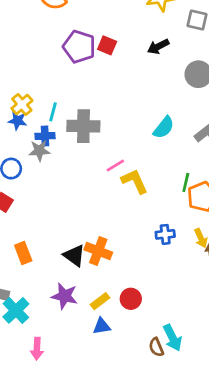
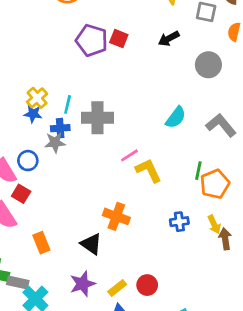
orange cross: (98, 251) -> (116, 216), moved
purple star: (65, 296) -> (82, 284), turned -30

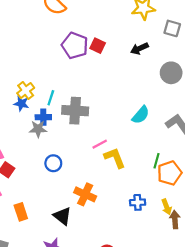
blue circle: (28, 161) -> (53, 163), moved

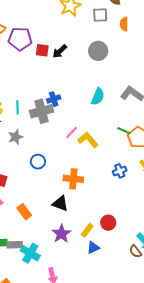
purple pentagon: (75, 45) -> (20, 39), moved
black arrow: (139, 49) -> (60, 51), moved
gray circle: (171, 73) -> (98, 51), moved
blue cross: (43, 117) -> (54, 99), moved
green line: (156, 161) -> (124, 131), turned -64

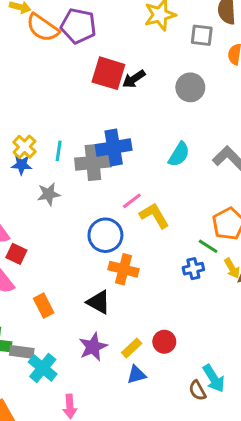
purple pentagon: (20, 39) -> (78, 26), moved
red square: (42, 50) -> (108, 73), size x1.6
blue cross: (54, 99) -> (114, 147), size x1.6
green line: (124, 131) -> (208, 246), moved
blue circle: (38, 162) -> (105, 235), moved, size x1.5

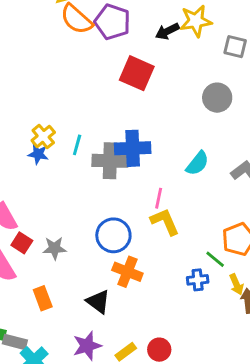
black arrow: (134, 79) -> (167, 31), moved
gray star: (49, 194) -> (54, 248), moved
pink line: (132, 201) -> (159, 198), moved, turned -48

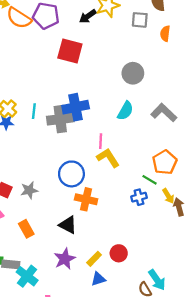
gray circle: (217, 98) -> (133, 73), moved

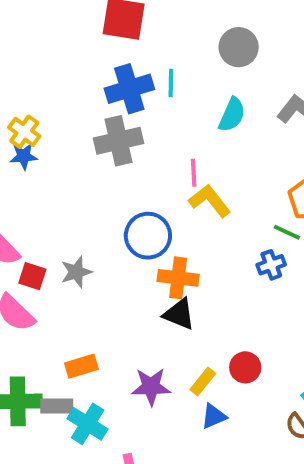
blue cross: (76, 107) -> (129, 89), moved
cyan line: (34, 111) -> (171, 83), moved
black triangle: (68, 225) -> (179, 314), moved
orange rectangle: (26, 229) -> (81, 366), moved, turned -72
purple star: (65, 259) -> (151, 387), turned 30

